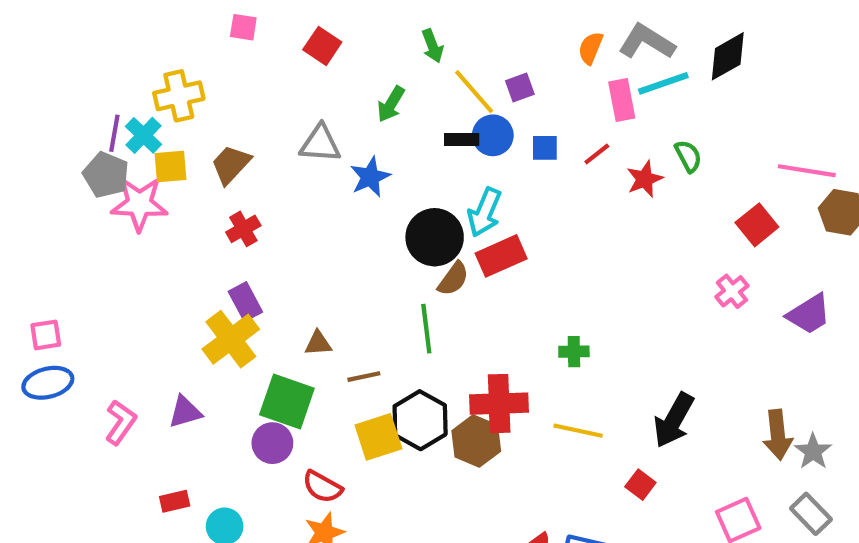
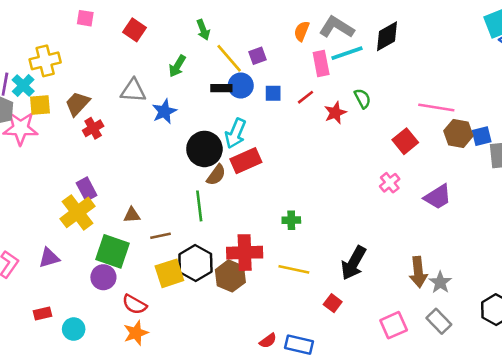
red cross: (243, 229) -> (93, 128), moved

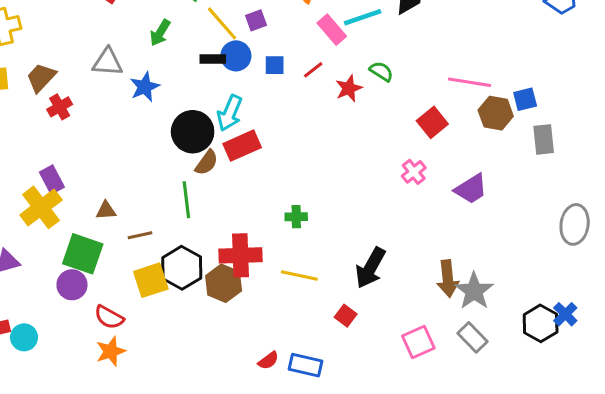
pink rectangle: (321, 63) -> (332, 30), turned -30
green semicircle: (363, 98) -> (381, 71), turned -30
blue square: (482, 136) -> (525, 99), moved
gray star: (440, 282) -> (474, 291), size x1.4
cyan circle: (74, 329) -> (24, 337), moved

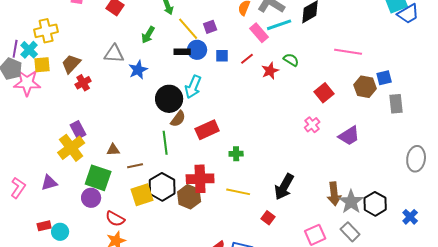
pink line: (469, 82) -> (348, 52), moved
red rectangle: (242, 146) -> (207, 130), moved
black hexagon: (541, 323) -> (375, 204), moved

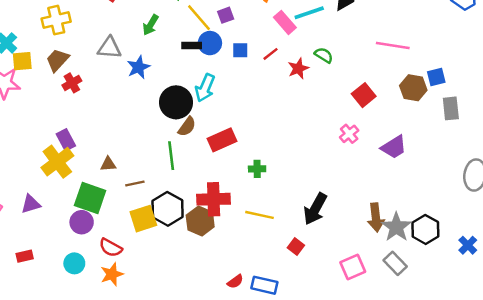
yellow cross: (46, 31) -> (56, 20), moved
cyan circle: (60, 232) -> (74, 263), moved

